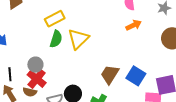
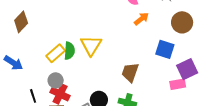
yellow rectangle: (55, 19) -> (56, 53), moved
blue square: (136, 76) -> (165, 49), moved

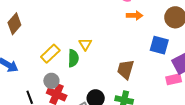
orange arrow: (141, 19) -> (135, 15), turned 42
yellow triangle: (91, 45) -> (85, 44), size x0.6
green semicircle: (69, 51) -> (73, 58), moved

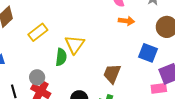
yellow triangle: (85, 44) -> (75, 44), size x1.5
yellow rectangle: (50, 54) -> (38, 32), moved

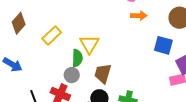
brown trapezoid: (112, 74) -> (103, 73), moved
gray circle: (37, 77) -> (72, 75), moved

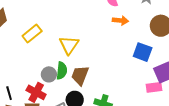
green semicircle: (77, 58) -> (62, 71), moved

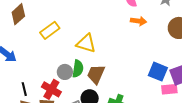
yellow triangle: (69, 45) -> (86, 43), turned -50
blue square: (143, 52) -> (158, 72), moved

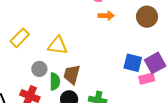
green semicircle: (78, 69) -> (55, 81), moved
gray circle: (65, 72) -> (39, 69), moved

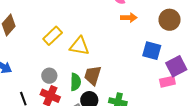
yellow rectangle: (20, 38) -> (53, 36), moved
blue square: (133, 63) -> (152, 51), moved
gray circle: (39, 69) -> (49, 76), moved

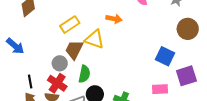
orange arrow: (129, 18) -> (114, 19), moved
brown trapezoid: (93, 75) -> (74, 50), moved
pink rectangle: (167, 82) -> (160, 89), moved

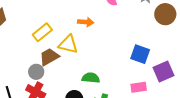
brown circle: (188, 29) -> (165, 14), moved
brown trapezoid: (74, 50) -> (49, 57), turned 40
green semicircle: (84, 74) -> (91, 78), moved, turned -90

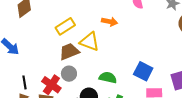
blue square: (140, 54) -> (143, 71), moved
gray circle: (36, 72) -> (69, 74), moved

